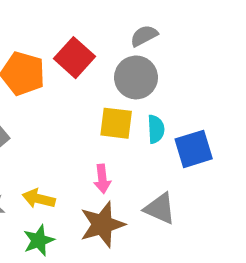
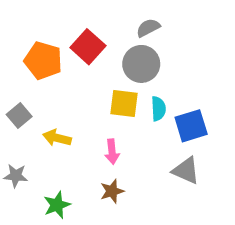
yellow arrow: (39, 199) -> (57, 138), moved
gray triangle: (160, 209) -> (186, 171), moved
brown star: (102, 224) -> (112, 191), size x0.6

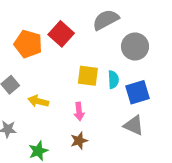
gray semicircle: (148, 28) -> (106, 20), size x1.5
gray circle: (141, 64) -> (135, 47), moved

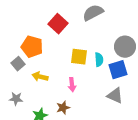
orange pentagon: (28, 44) -> (32, 47), moved
gray circle: (135, 47) -> (125, 47), moved
brown star: (79, 141) -> (63, 108), moved

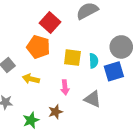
orange pentagon: (32, 47) -> (38, 47), moved
gray triangle: (115, 96) -> (93, 99), moved

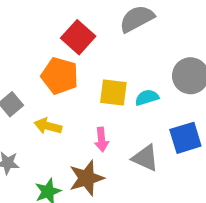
cyan semicircle: (94, 61) -> (147, 98), turned -104
blue square: (114, 71) -> (185, 138), moved
brown star: (55, 112) -> (86, 178), size x1.5

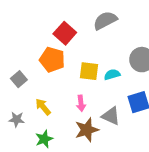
yellow arrow: (48, 126) -> (43, 107), moved, turned 36
brown star: (86, 178) -> (87, 130), moved

